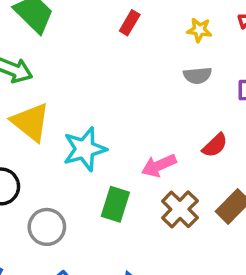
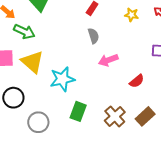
gray semicircle: (198, 75) -> (93, 36), moved, turned -105
pink arrow: (159, 166) -> (108, 60), moved

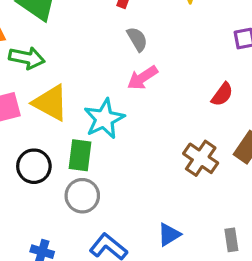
pink arrow: (108, 60) -> (142, 78), moved
green rectangle: (78, 111) -> (80, 155), moved

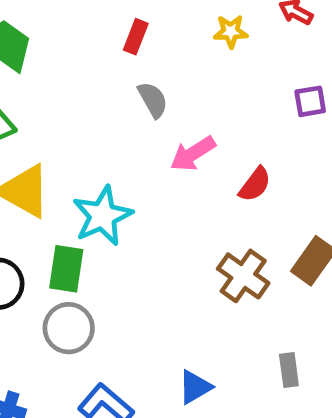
pink arrow: (142, 78) -> (193, 154), moved
red semicircle: (222, 94) -> (255, 184), moved
gray rectangle: (231, 240) -> (289, 370), moved

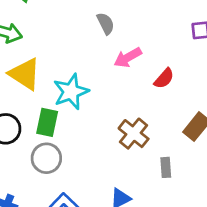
brown cross: (243, 276) -> (134, 134), moved
gray rectangle: (289, 370) -> (166, 167), moved

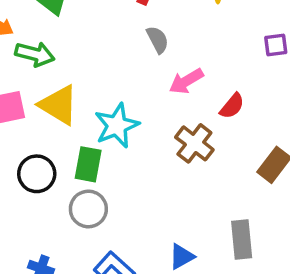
brown cross: (134, 134) -> (194, 143), moved
gray rectangle: (166, 167) -> (242, 240), moved, size x1.5

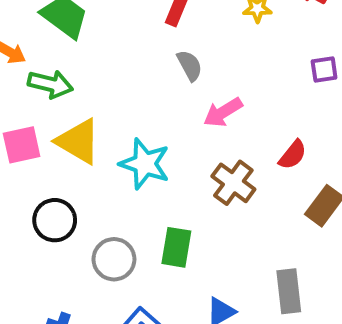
red semicircle: (232, 106) -> (293, 155), moved
cyan star: (117, 125) -> (145, 164), turned -30
green rectangle: (88, 164) -> (176, 247), moved

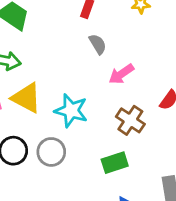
green rectangle: (176, 247) -> (115, 163), moved, turned 65
gray circle: (114, 259) -> (51, 152), moved

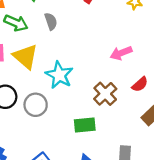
gray semicircle: (98, 44) -> (51, 21), moved
pink arrow: (121, 74) -> (121, 53), moved

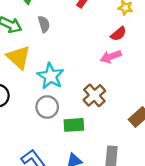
red semicircle: (140, 84) -> (118, 34), moved
gray circle: (36, 105) -> (47, 107), moved

